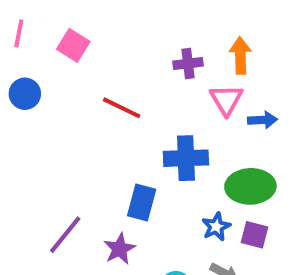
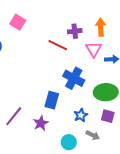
red line: (122, 108) -> (58, 45), moved
blue cross: (186, 158) -> (74, 78), turned 30
blue star: (216, 227) -> (81, 115), moved

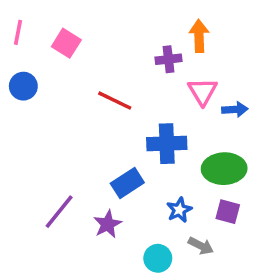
orange arrow: (101, 27) -> (199, 36), moved
red line: (58, 45) -> (115, 101), moved
blue cross: (74, 78) -> (167, 144), turned -30
blue rectangle: (52, 100) -> (127, 183), turned 42

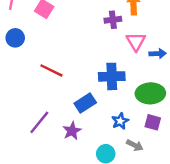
red line: (115, 101) -> (51, 70), moved

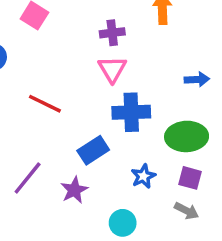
purple cross: (113, 20) -> (112, 33), moved
pink triangle: (136, 41) -> (112, 69), moved
gray arrow: (135, 145) -> (187, 211), moved

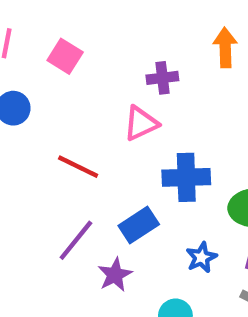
pink triangle: (112, 69) -> (141, 123), moved, turned 36
purple line: (28, 178) -> (76, 240), moved

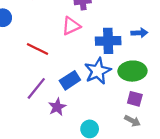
blue cross: (186, 177) -> (108, 41), moved
blue star: (201, 257) -> (98, 71), moved, size x1.6

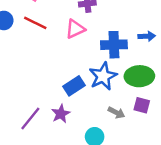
red line: (37, 49) -> (35, 23), moved
purple line: (36, 88) -> (30, 119), moved
gray arrow: (132, 121) -> (116, 113), moved

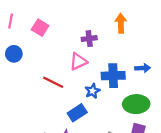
red line: (35, 23) -> (53, 82), moved
blue star: (103, 76) -> (92, 91), moved, size x0.6

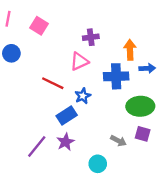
orange arrow: (121, 23) -> (130, 50), moved
blue star: (92, 91) -> (83, 96), moved
blue rectangle: (77, 113) -> (67, 115), moved

